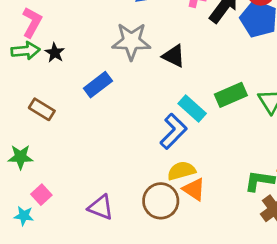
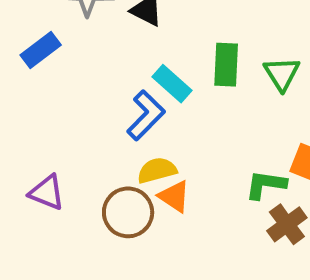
green rectangle: (231, 95) -> (226, 65), turned -64
purple triangle: (101, 207) -> (47, 193), moved

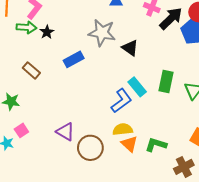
green L-shape: (266, 185) -> (156, 145), moved
brown circle: (128, 212) -> (90, 148), moved

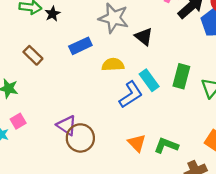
yellow semicircle: (123, 129) -> (113, 65), moved
brown circle: (90, 148) -> (80, 138), moved

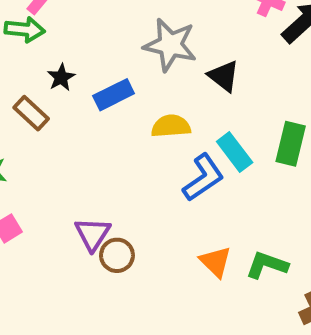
black star: (53, 14) -> (61, 77), moved
purple triangle: (67, 125) -> (93, 234), turned 30
brown circle: (80, 138) -> (117, 255), size x0.7

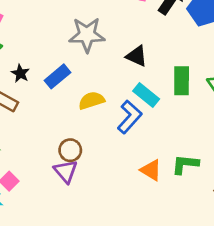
black triangle: (224, 76) -> (137, 56), moved
yellow semicircle: (171, 126) -> (91, 100), moved
brown circle: (117, 255) -> (70, 150), moved

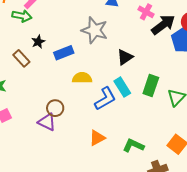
black triangle: (137, 56) -> (125, 57), turned 42
orange triangle: (151, 170) -> (97, 138), moved, turned 42
purple triangle: (66, 171) -> (47, 122), turned -42

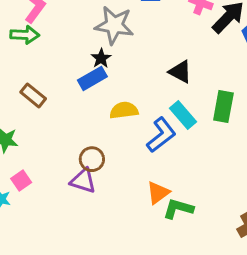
gray star: (95, 30) -> (114, 25), moved
black star: (38, 42) -> (101, 58), moved
black triangle: (125, 57) -> (180, 72), turned -48
green L-shape: (133, 146) -> (178, 209), moved

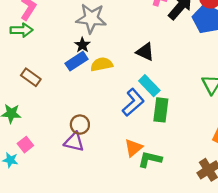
green rectangle: (223, 107) -> (161, 110), moved
yellow semicircle: (124, 110) -> (102, 64), moved

